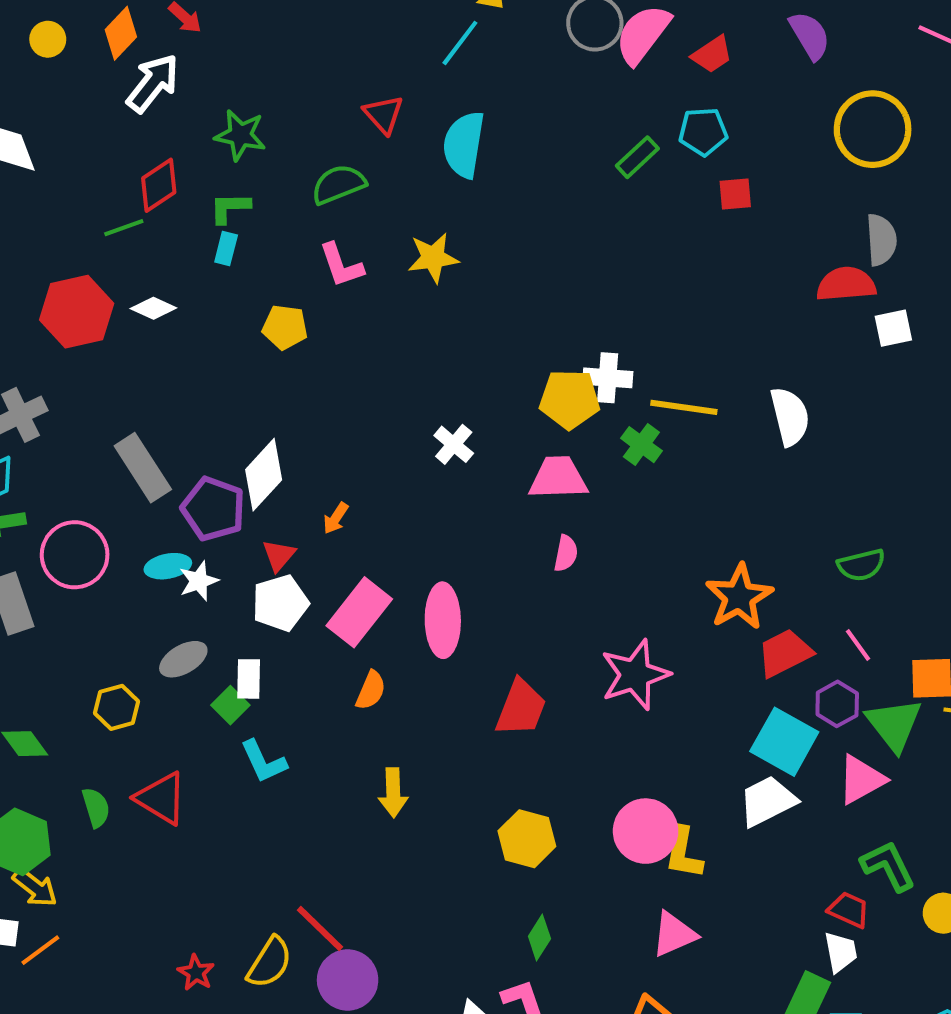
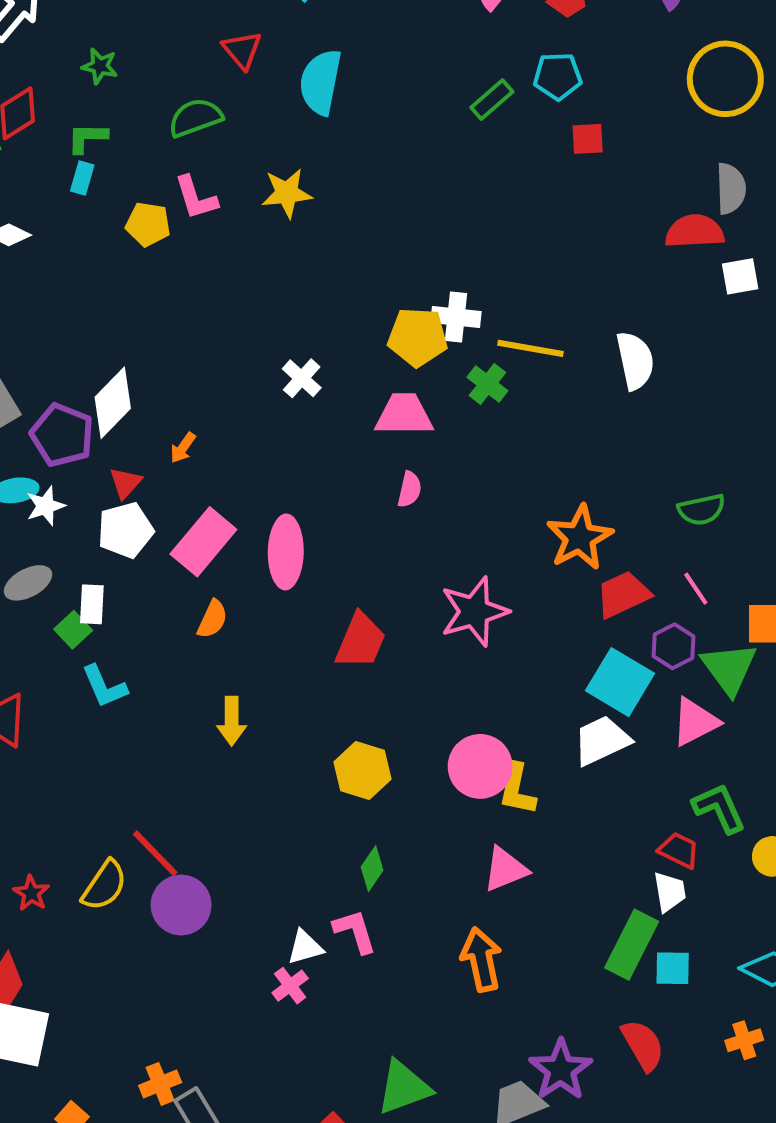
green star: (240, 135) -> (100, 66), size x0.7
yellow pentagon: (285, 327) -> (148, 224), moved

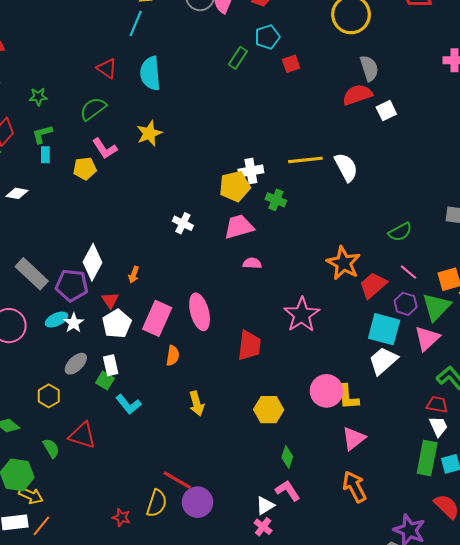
yellow line: (531, 348) -> (305, 160), moved
pink semicircle: (410, 489) -> (252, 263), turned -84
green triangle: (729, 668) -> (436, 307), turned 36

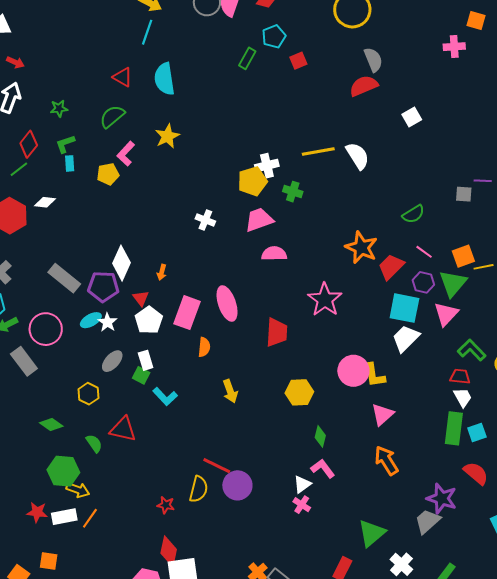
white square: (386, 111) -> (412, 117), moved
pink L-shape: (105, 149) -> (126, 154), turned 80
pink semicircle: (252, 263) -> (274, 254), size x1.4

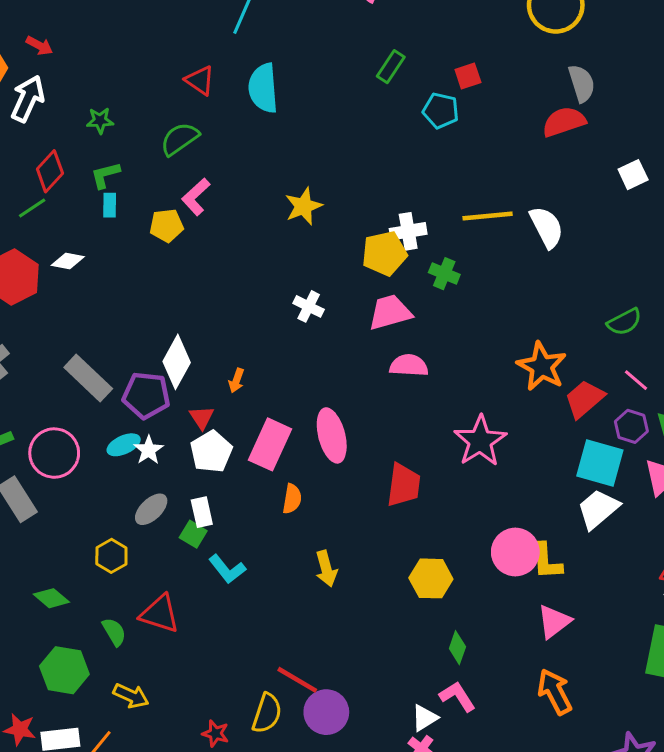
cyan pentagon: (274, 36) -> (441, 111), moved, turned 30
yellow star: (167, 136) -> (304, 206), moved
yellow arrow: (78, 490) -> (131, 696), moved

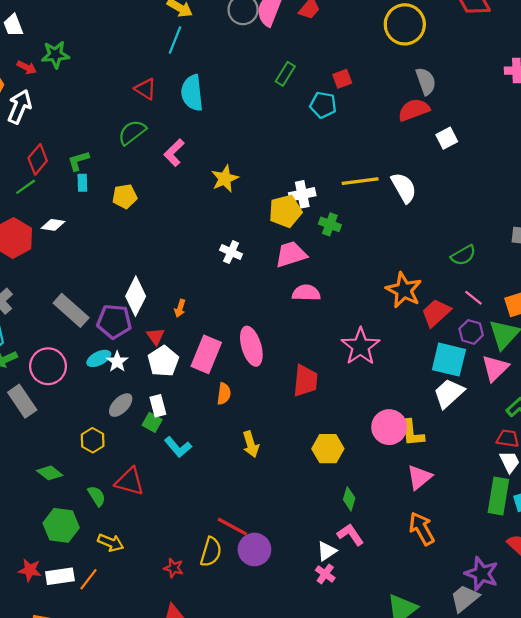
green star: (100, 121) -> (55, 55), moved, size x1.4
white square: (633, 175) -> (447, 138), moved
pink L-shape: (196, 197) -> (174, 153), moved

